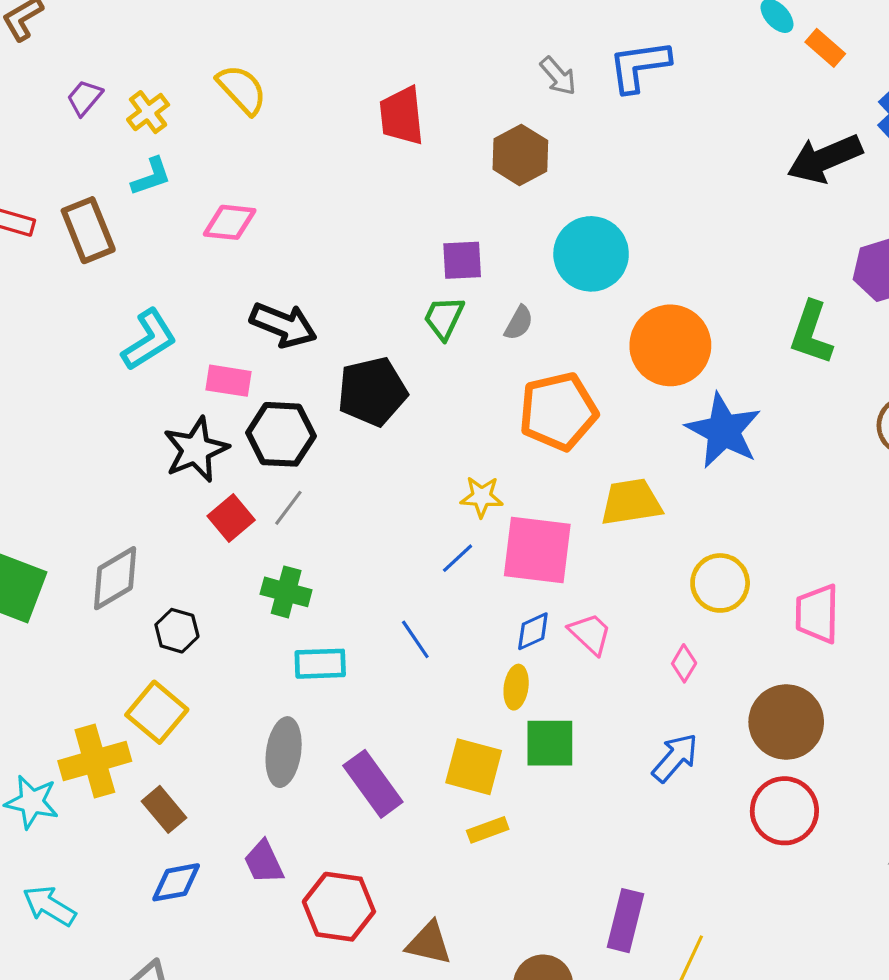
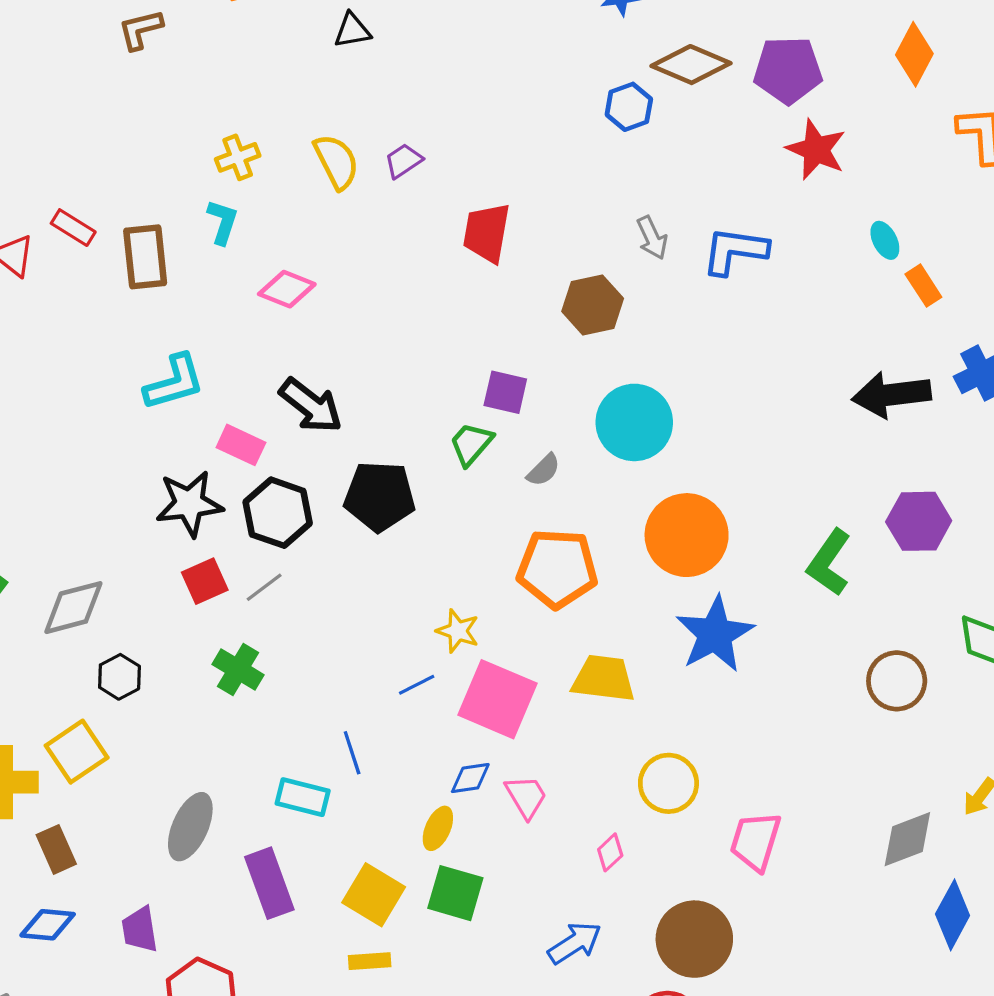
purple trapezoid: (85, 98) -> (403, 161), moved
cyan L-shape: (151, 177) -> (223, 222), turned -69
cyan rectangle: (320, 664) -> (303, 797), moved

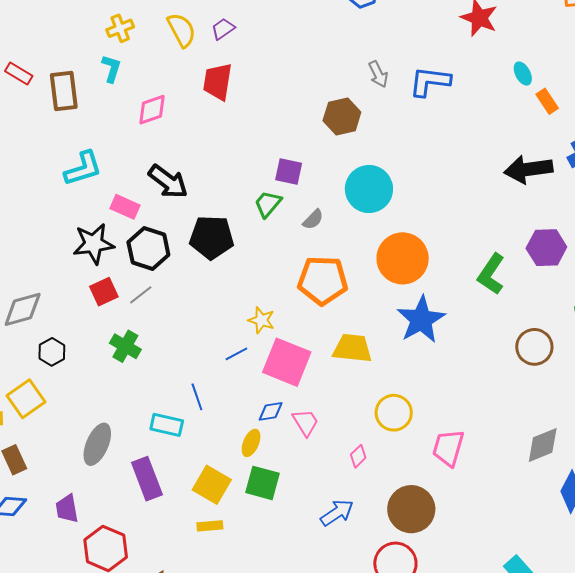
red trapezoid: (487, 233) -> (218, 82), moved
pink diamond: (287, 289) -> (152, 110), turned -40

